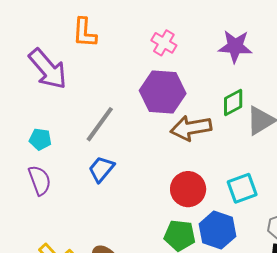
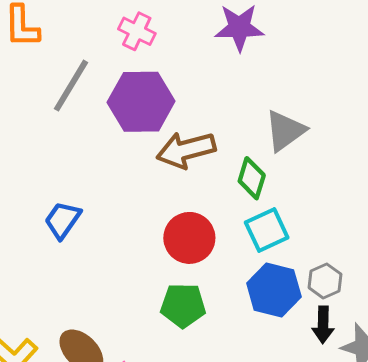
green diamond: (233, 102) -> (252, 178), moved, turned -40
gray line: (100, 124) -> (71, 86), moved
blue hexagon: (218, 230) -> (274, 290), moved

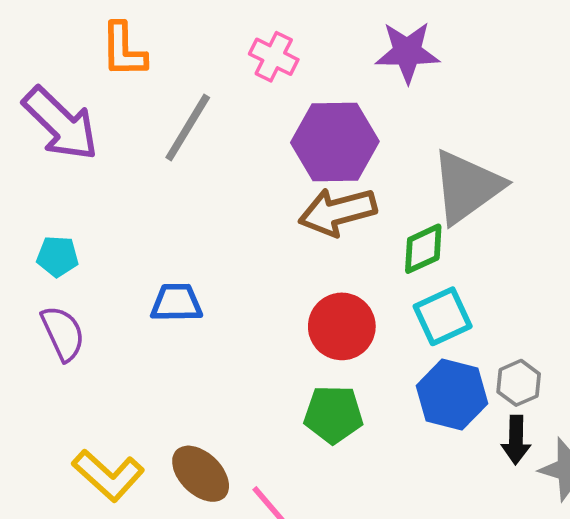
purple hexagon: (141, 102) -> (335, 142), moved
gray triangle: (285, 131) -> (467, 187), size x1.4
green diamond: (252, 178) -> (423, 249), turned 48
blue trapezoid: (63, 220) -> (176, 303), turned 54

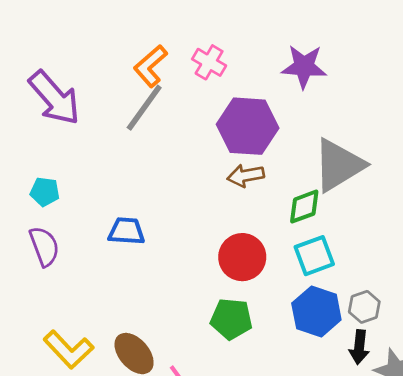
orange L-shape: (124, 50) -> (151, 66), moved, turned 45
brown arrow: (338, 212) -> (246, 176), size x0.7

